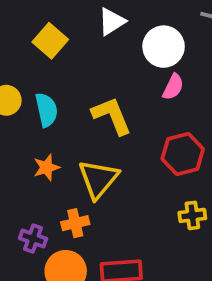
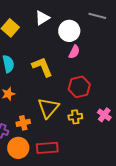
yellow triangle: (98, 179) -> (48, 108), moved
yellow cross: (192, 215) -> (75, 117), moved

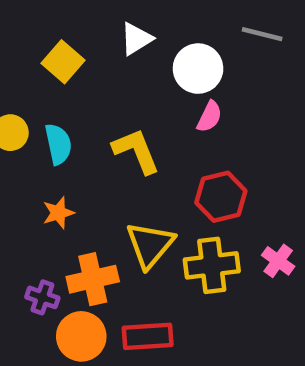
yellow cross: (75, 117) -> (212, 265), size x1.6
orange cross: (23, 123) -> (93, 279), size x1.5

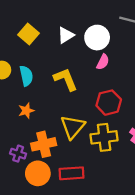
white triangle: (136, 39) -> (66, 35), moved

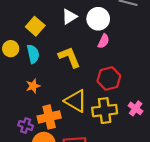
yellow square: (29, 34) -> (35, 26), moved
yellow triangle: (73, 127) -> (76, 101), turned -40

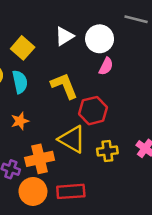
red hexagon: (109, 79) -> (93, 111), moved
yellow cross: (105, 111) -> (107, 151), size x0.7

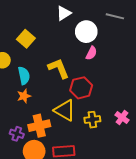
white triangle: (64, 36) -> (64, 13), moved
cyan semicircle: (20, 82) -> (24, 76), moved

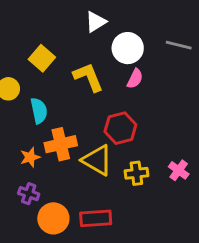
gray line: (115, 16) -> (179, 45), moved
yellow L-shape: (59, 68) -> (88, 77), moved
orange star: (24, 96) -> (30, 157), moved
orange cross: (39, 126) -> (61, 144), moved

